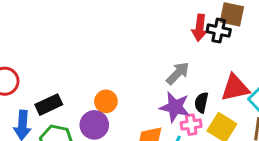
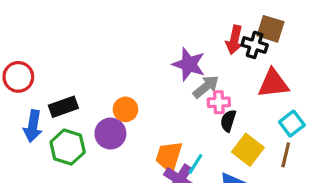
red triangle: (235, 88) -> (273, 83), moved
purple star: (175, 107) -> (189, 64), moved
pink cross: (191, 125) -> (219, 102), moved

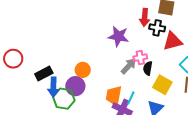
black cross: (255, 45) -> (157, 28), moved
gray arrow: (206, 87) -> (129, 66), moved
blue arrow: (33, 126) -> (53, 87), moved
green hexagon: (68, 147) -> (64, 99), moved

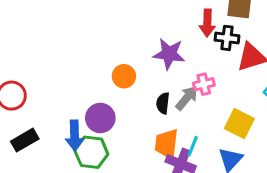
black semicircle: (148, 68) -> (163, 103), moved
orange circle: (83, 70) -> (124, 76), moved
black rectangle: (44, 73) -> (25, 140), moved
purple circle: (75, 86) -> (100, 118), moved

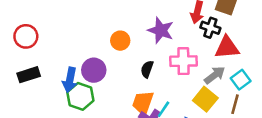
pink cross: (204, 84) -> (183, 61), size x1.5
gray arrow: (187, 98) -> (215, 75), moved

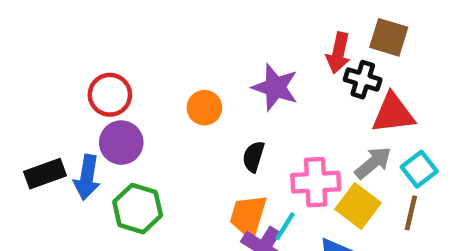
red circle: (26, 36) -> (110, 95), moved
pink cross: (183, 61) -> (316, 182), moved
purple circle: (94, 70) -> (121, 143), moved
blue arrow: (70, 80) -> (87, 177), moved

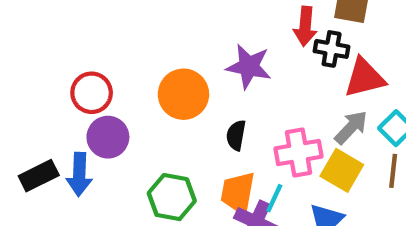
orange circle: (204, 108) -> (183, 94), size x1.5
green hexagon: (138, 209) -> (172, 197), moved

